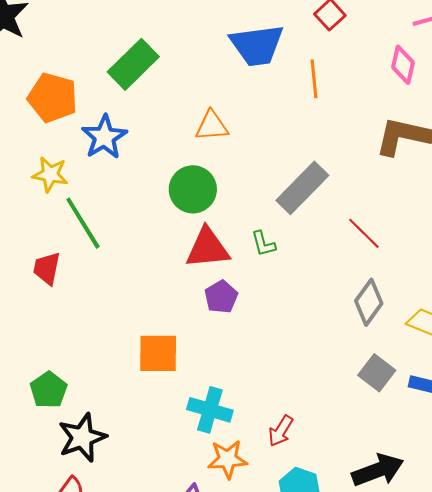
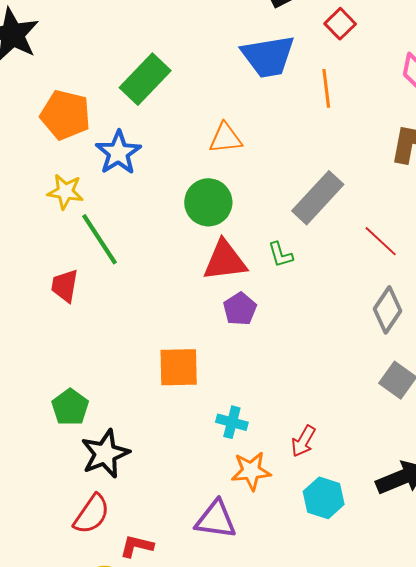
cyan cross: (210, 410) -> (232, 422), size x0.7

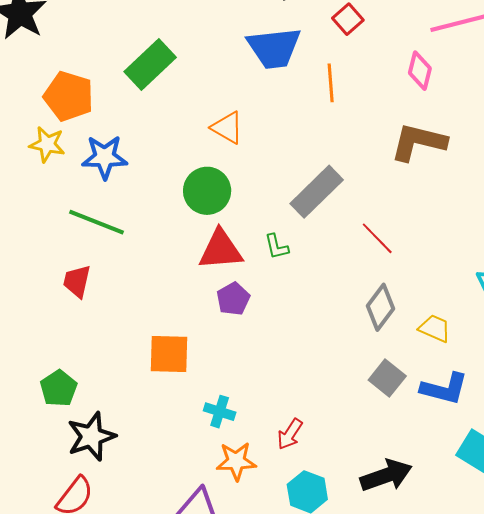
orange triangle: (225, 138) -> (227, 128), turned 33
blue star: (118, 153) -> (105, 157), moved, turned 30
yellow star: (65, 192) -> (47, 144), moved
green line: (99, 239) -> (96, 222), turned -38
red trapezoid: (65, 286) -> (77, 281), moved

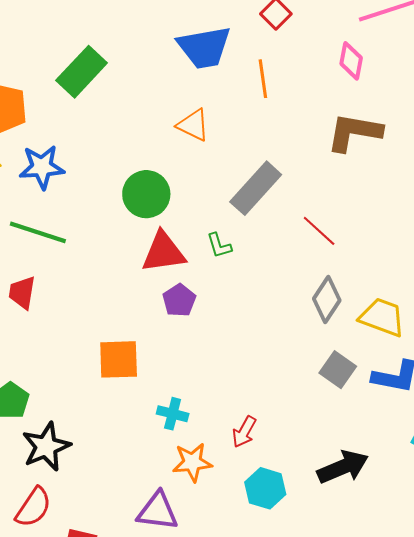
orange triangle: (227, 128) -> (193, 125), moved
yellow trapezoid: (435, 328) -> (382, 317), size x1.4

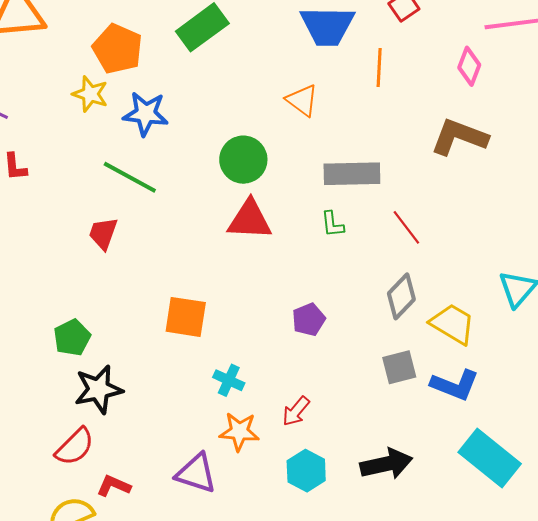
gray rectangle: (256, 188) -> (352, 174), turned 36
green L-shape: (219, 245) -> (332, 224), moved
purple pentagon: (179, 300) -> (309, 320), moved
gray square: (338, 370) -> (399, 367), turned 30

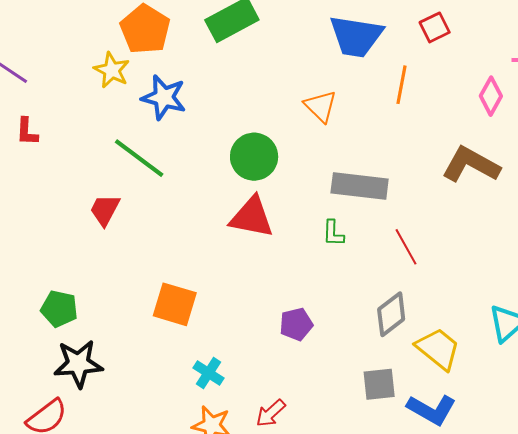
green pentagon: (72, 338) -> (59, 309), turned 30

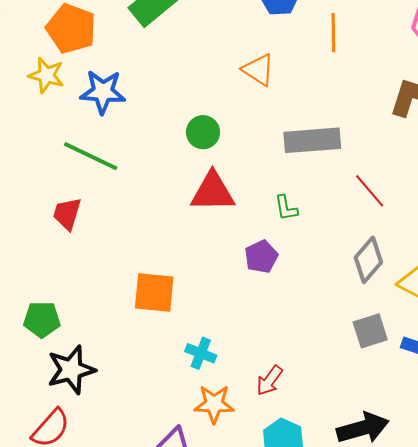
green circle: (254, 157) -> (203, 132), size x0.7
green L-shape: (333, 233) -> (286, 208), moved
purple pentagon: (296, 324) -> (261, 257), moved

